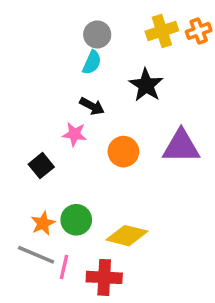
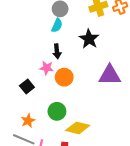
black arrow: (92, 106) -> (57, 51), turned 56
orange circle: (123, 152) -> (64, 77), moved
green circle: (76, 220) -> (57, 111), moved

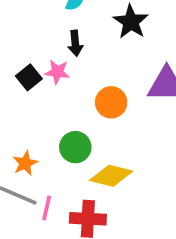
orange circle: (64, 77) -> (111, 102), moved
black square: (27, 86) -> (29, 77), moved

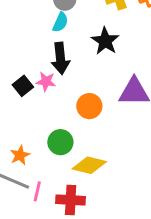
black arrow: (75, 43) -> (60, 58), size x1.5

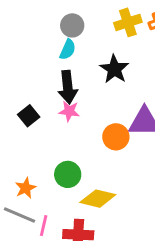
pink star: (46, 81) -> (69, 111), moved
orange circle: (89, 106) -> (116, 137), moved

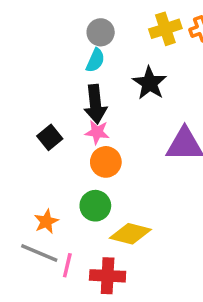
orange circle: (116, 137) -> (106, 162), moved

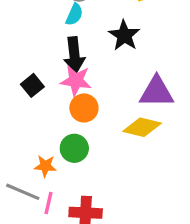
pink star: (97, 132) -> (76, 81), size x1.4
orange star: (46, 221) -> (45, 166), moved, turned 30
yellow diamond: (130, 234) -> (142, 127), moved

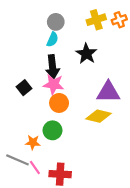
pink line: (49, 203) -> (35, 168), turned -48

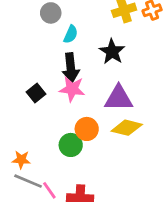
gray circle: (56, 22) -> (51, 13), moved
purple triangle: (108, 92) -> (119, 98), moved
orange circle: (59, 103) -> (87, 129), moved
orange star: (33, 142) -> (21, 160), moved

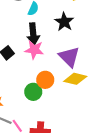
purple triangle: (119, 98) -> (69, 57), turned 45

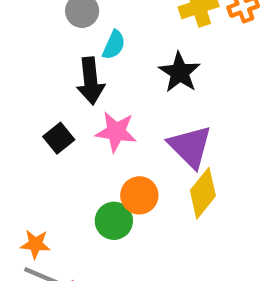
black arrow: (33, 34) -> (91, 81), moved
yellow diamond: (75, 79) -> (203, 193), turned -65

